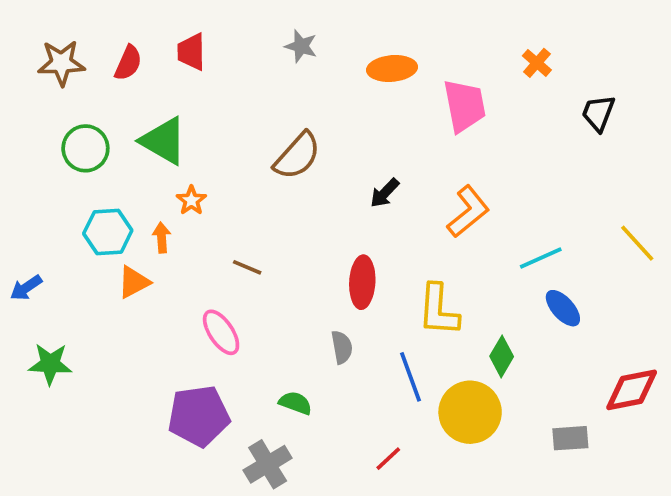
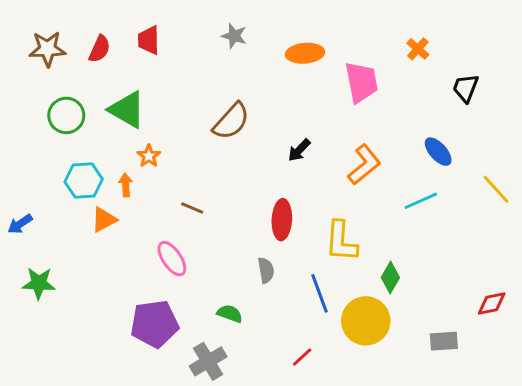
blue ellipse: (563, 308) -> (438, 152), moved
red diamond: (632, 390) -> (492, 304), size x0.7

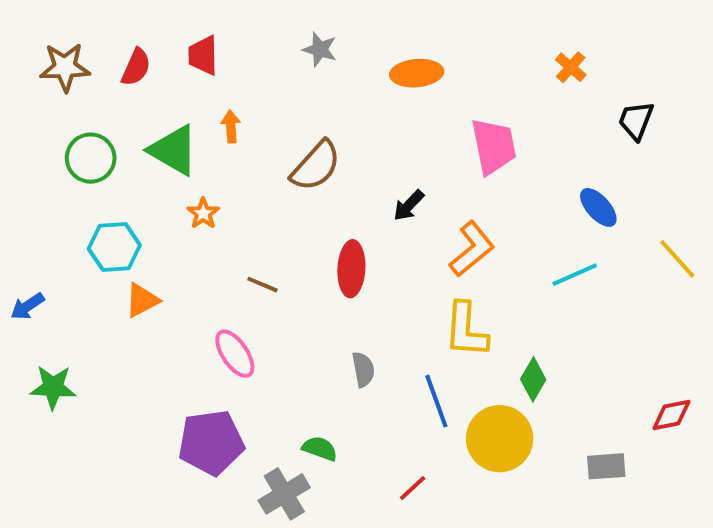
pink trapezoid: (361, 82) -> (494, 146), moved
orange L-shape: (364, 165) -> (472, 249), moved
orange arrow: (126, 185) -> (231, 126), moved
red ellipse: (282, 220) -> (351, 269), moved
green semicircle: (230, 314) -> (320, 448), moved

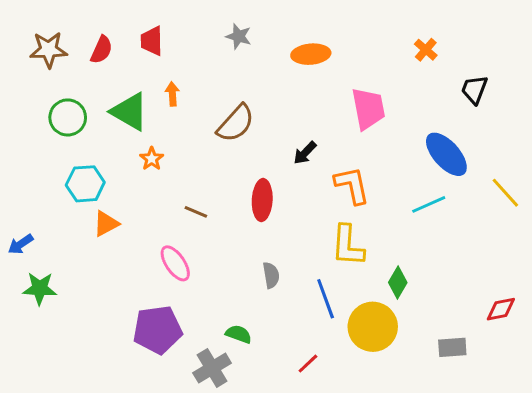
blue ellipse: (598, 207) -> (446, 154), size x1.5
orange L-shape: (472, 249) -> (352, 185), turned -63
blue arrow: (27, 306) -> (21, 244), moved

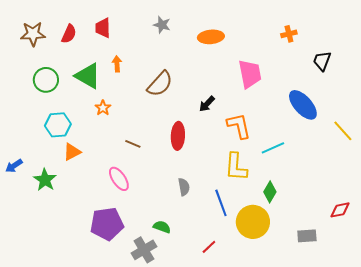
orange cross: (426, 50) -> (289, 34), turned 35
cyan line: (429, 204) -> (273, 148), moved
green star: (40, 288) -> (45, 180), moved, turned 30

